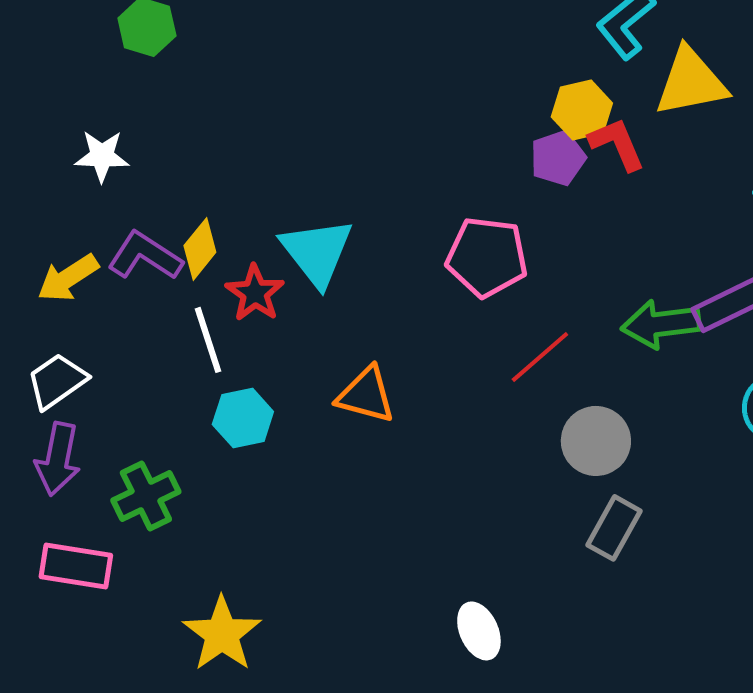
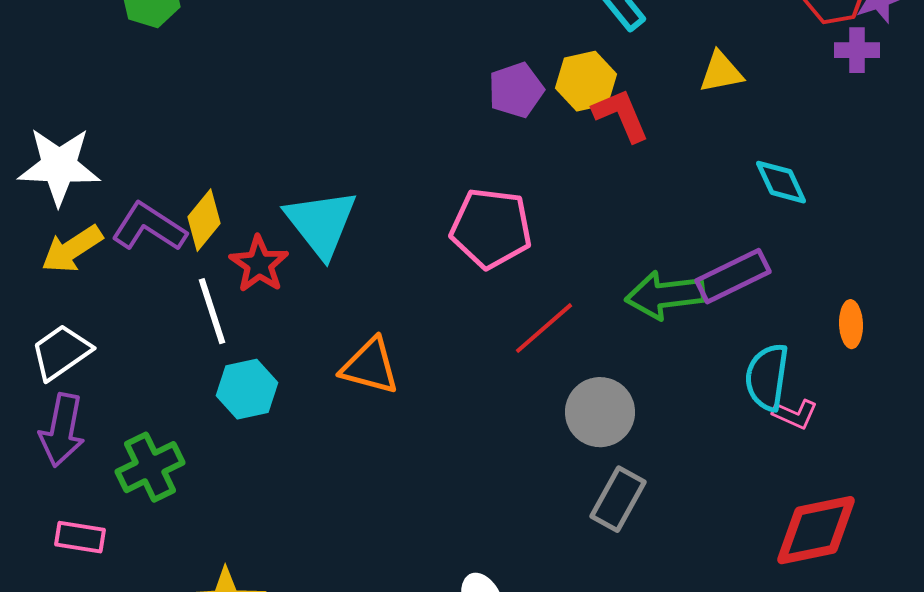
yellow triangle: (691, 82) -> (721, 72), moved, size x0.6
white star: (102, 156) -> (59, 166), moved, size x1.5
purple pentagon: (558, 158) -> (516, 90), moved
pink rectangle: (76, 566) -> (80, 537), size x0.7

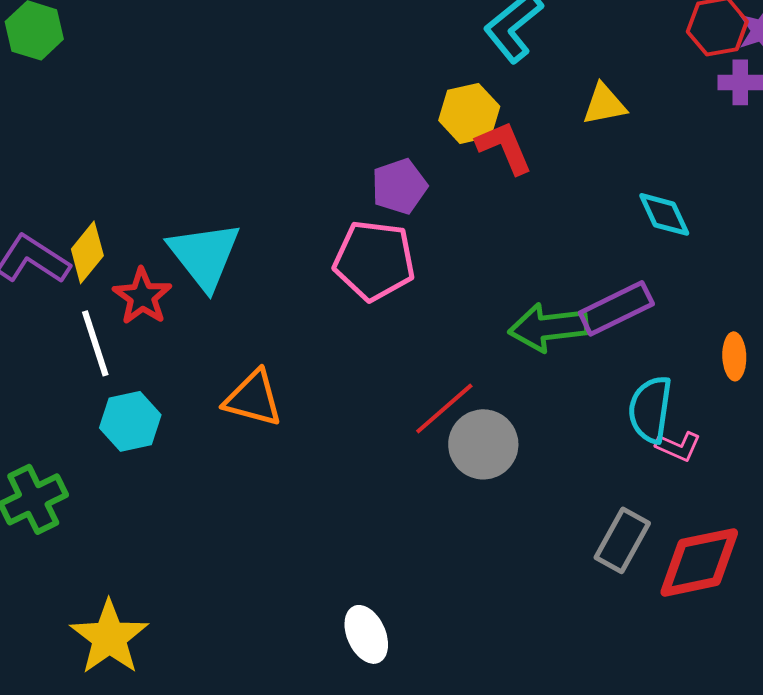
purple pentagon: (516, 90) -> (399, 186), moved
red line: (544, 328) -> (444, 408), moved
gray rectangle: (618, 499) -> (622, 540), moved

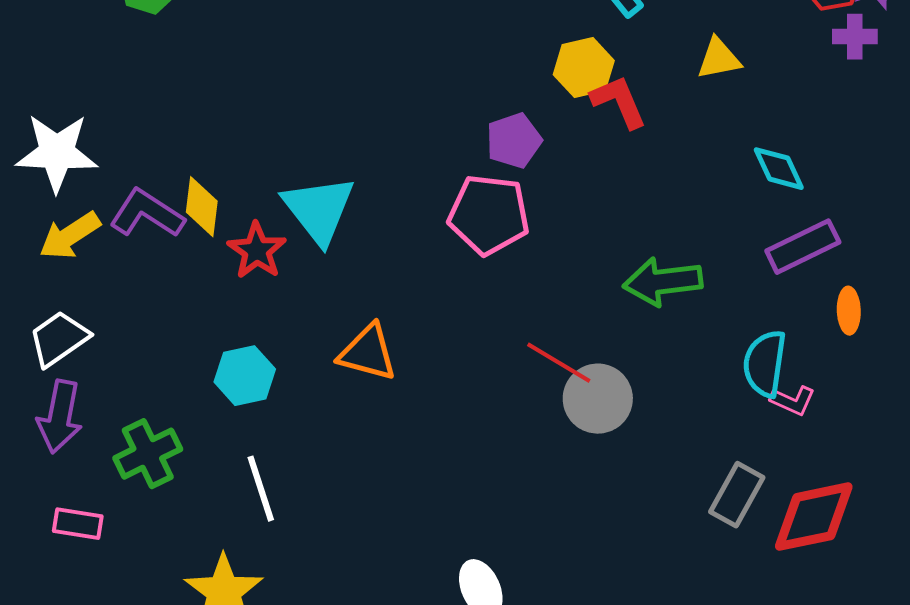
yellow diamond: (87, 252) -> (202, 207), turned -32
purple rectangle: (616, 308) -> (803, 247), moved
white line: (95, 343) -> (261, 489), moved
red line: (444, 408) -> (559, 363), turned 72

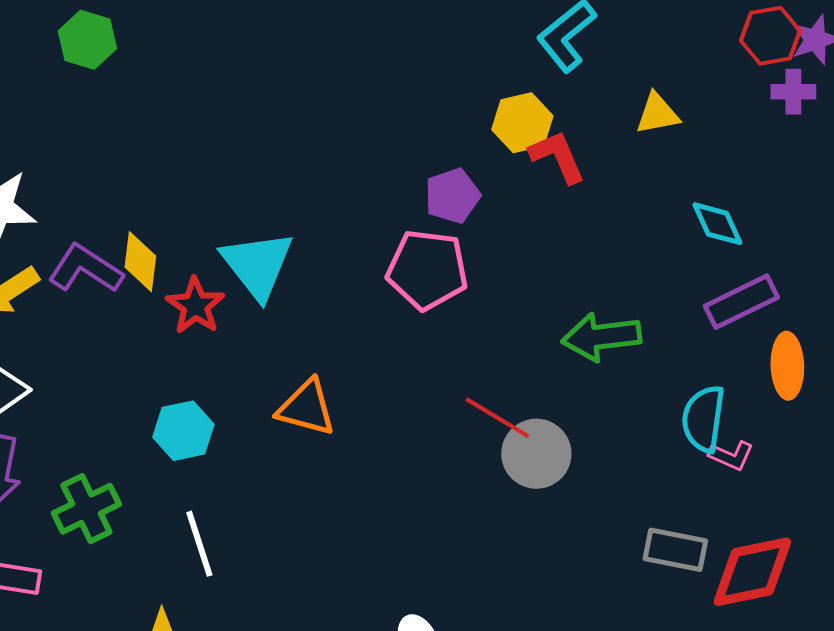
orange ellipse: (849, 311) -> (787, 366), size x1.4
gray rectangle: (737, 495) -> (675, 550), turned 72

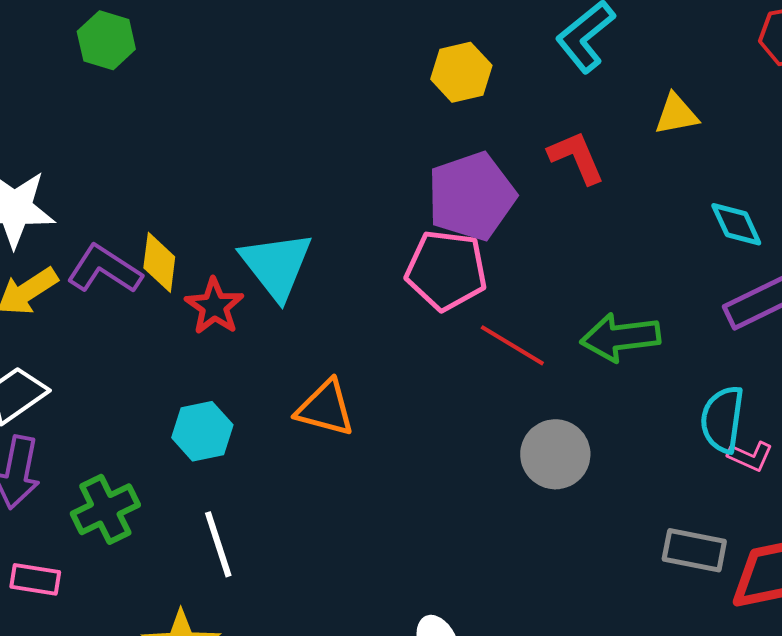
yellow hexagon: (522, 123) -> (461, 72), moved
purple pentagon: (452, 196) -> (471, 196), size x1.6
red line: (497, 418) -> (512, 345), moved

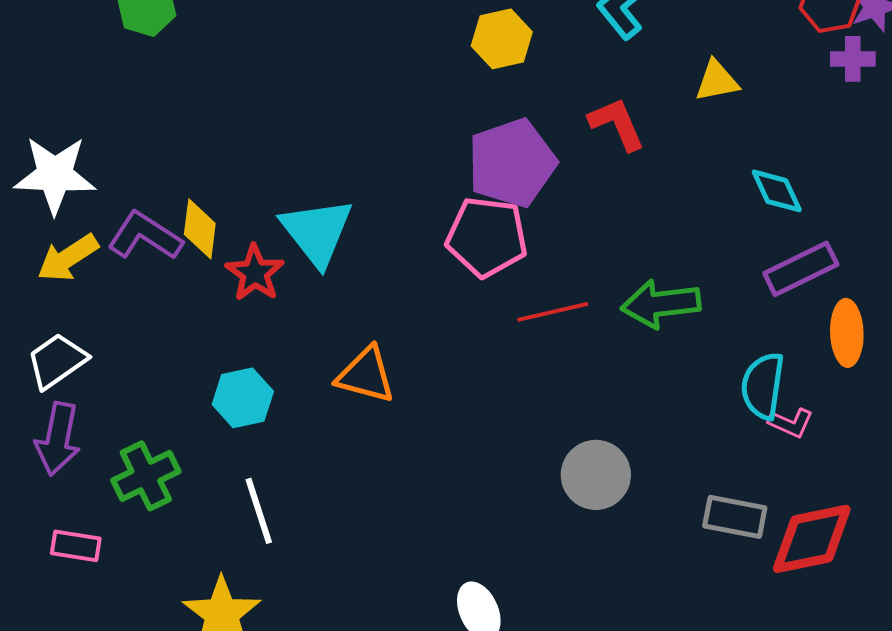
red line: (512, 345) -> (553, 312), turned -44
gray circle: (555, 454) -> (596, 475), moved

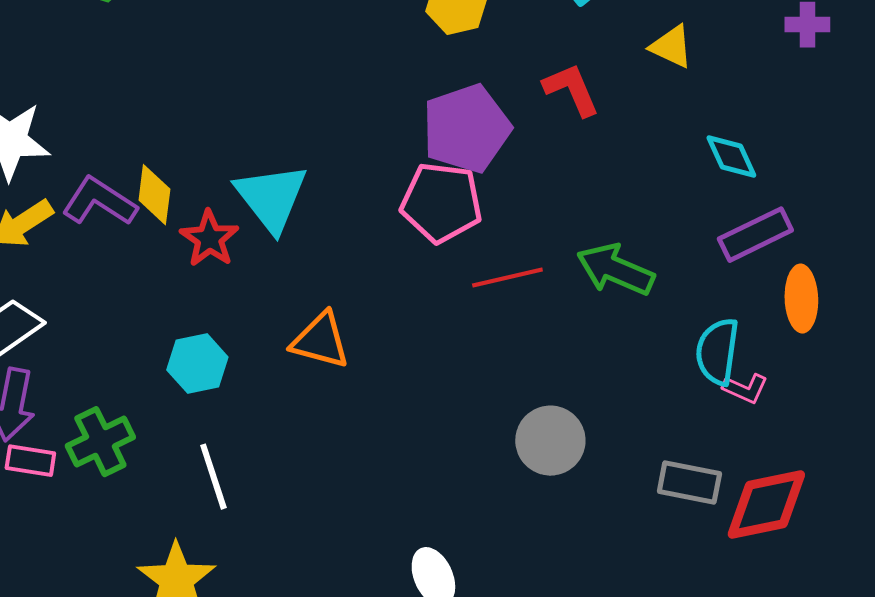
yellow triangle: (717, 81) -> (671, 47), turned 36
green arrow: (661, 304) -> (615, 270), turned 30
pink rectangle: (76, 546) -> (30, 461), moved

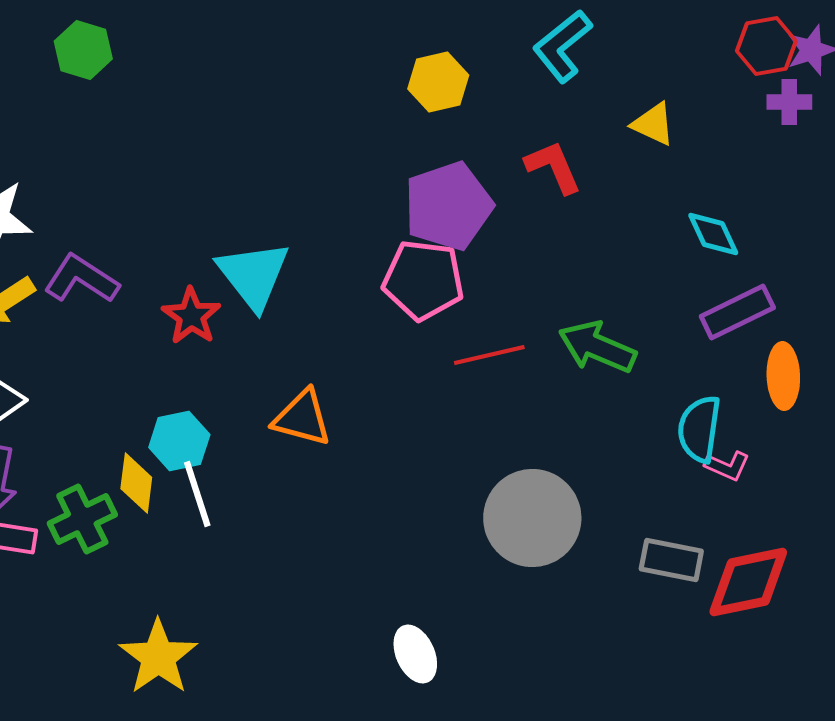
yellow diamond: (154, 195) -> (136, 483), moved
gray circle: (550, 441) -> (532, 518), size x1.4
white line: (213, 477) -> (197, 494), moved

